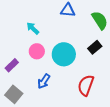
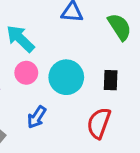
cyan arrow: (33, 28) -> (20, 39), size x1.5
black rectangle: (95, 47) -> (111, 80), moved, turned -48

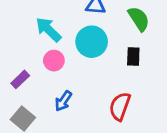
cyan circle: (66, 77) -> (92, 42), moved
black rectangle: (111, 80) -> (133, 56), moved

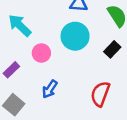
cyan arrow: (48, 30) -> (20, 25), moved
black rectangle: (133, 56) -> (112, 49), turned 42

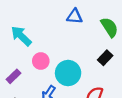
cyan circle: (75, 36) -> (68, 73), moved

